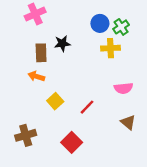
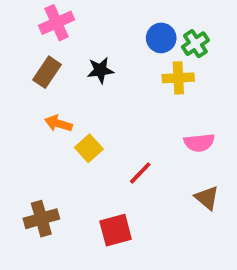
brown rectangle: (41, 53) -> (47, 72), moved, turned 36
yellow square: (55, 101) -> (89, 148), moved
red square: (72, 142) -> (116, 230), turned 30

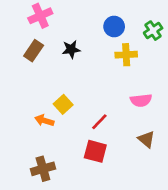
green cross: (195, 44) -> (153, 31), moved
orange arrow: (58, 124) -> (44, 120), moved
brown cross: (41, 219) -> (43, 169), moved
red square: (116, 230) -> (95, 151), moved, turned 30

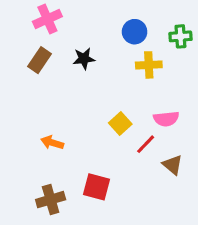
green cross: (153, 31) -> (180, 36), turned 30
yellow square: (63, 104) -> (120, 124), moved
red line: (99, 122) -> (146, 144), moved
red square: (95, 151) -> (97, 187), moved

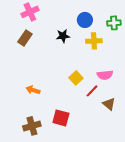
black star: (84, 59) -> (63, 36), moved

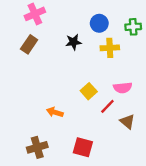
orange arrow: (33, 90) -> (55, 112), moved
red square: (61, 118) -> (83, 147), moved

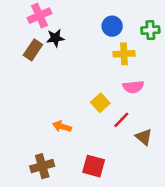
black star: (74, 42) -> (55, 38), moved
pink semicircle: (123, 88) -> (133, 87), moved

